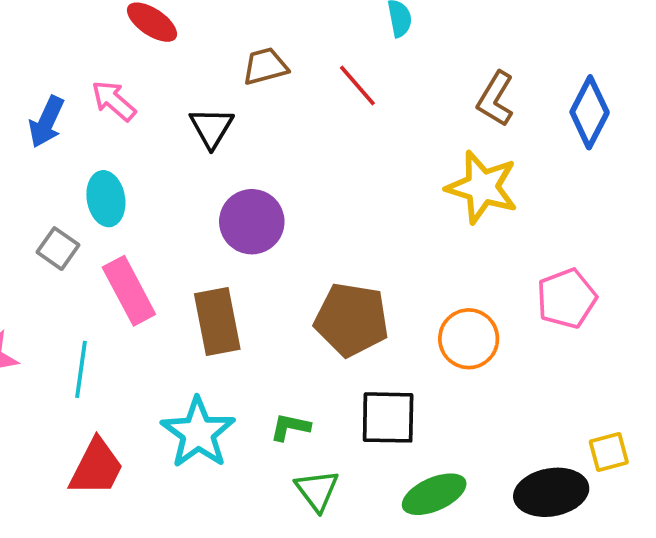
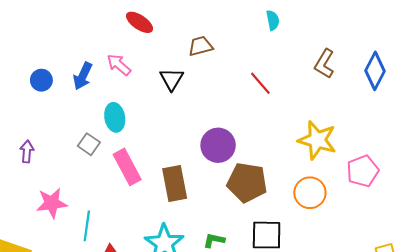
red line: (357, 85) -> (260, 83), moved
yellow star: (482, 187) -> (317, 140), moved
purple circle: (252, 222) -> (218, 145), moved
cyan line: (81, 369) -> (87, 226), moved

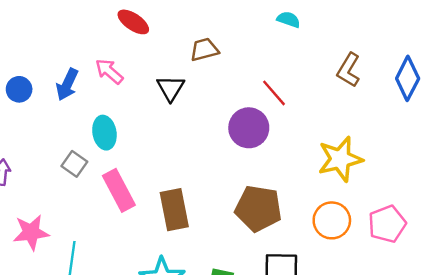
cyan semicircle: (273, 20) -> (288, 20), turned -60
yellow star: (317, 140) -> (340, 159), turned -30
purple circle: (218, 145) -> (249, 128), moved
pink pentagon: (363, 171) -> (387, 224), moved

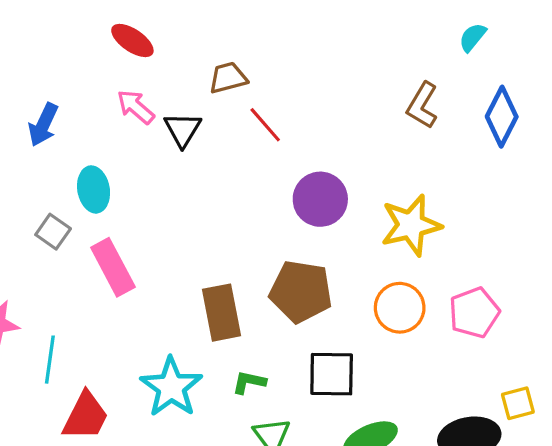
cyan semicircle: (288, 20) -> (473, 37), moved, turned -70
pink arrow: (109, 71) -> (136, 107), moved
red line: (274, 93) -> (265, 125), moved
purple circle: (249, 128) -> (320, 199), moved
brown rectangle: (174, 210) -> (221, 313), moved

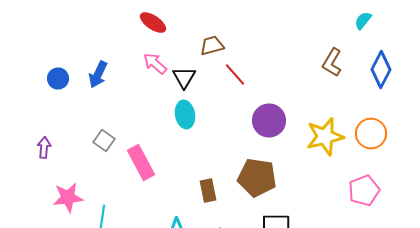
cyan ellipse: (94, 189) -> (185, 114), moved
orange circle: (400, 308) -> (371, 134), moved
brown rectangle: (221, 313) -> (208, 190), size x0.7

